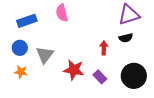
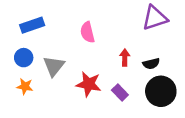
pink semicircle: (62, 13) -> (87, 32), moved
black semicircle: (126, 38) -> (151, 64), moved

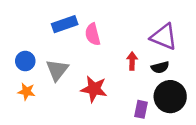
purple triangle: (155, 18) -> (164, 37), moved, turned 40
blue rectangle: (32, 25) -> (65, 24), moved
purple rectangle: (120, 92) -> (141, 109), moved, turned 56

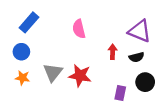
blue rectangle: (65, 24) -> (29, 22), moved, turned -30
gray triangle: (57, 70) -> (53, 72), moved
black circle: (170, 97) -> (145, 82), size x0.7

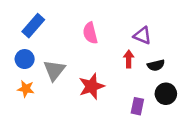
purple triangle: (140, 31) -> (142, 36), moved, size x0.7
gray triangle: (53, 72) -> (54, 70), moved
red star: (80, 76) -> (92, 86), turned -30

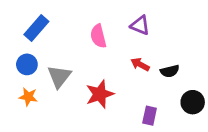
purple triangle: (142, 36) -> (140, 25), moved
red arrow: (129, 59) -> (140, 64), turned -63
black circle: (166, 94) -> (193, 102), moved

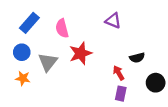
pink semicircle: (98, 36) -> (62, 28), moved
red arrow: (140, 64) -> (119, 73), moved, turned 32
red star: (100, 94) -> (81, 53), moved

